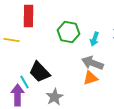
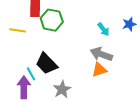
green hexagon: (69, 32) -> (52, 20), moved
cyan arrow: (95, 39) -> (103, 29), turned -56

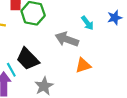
gray arrow: (101, 54) -> (67, 39), moved

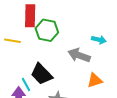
cyan arrow: (87, 23) -> (99, 40), turned -40

